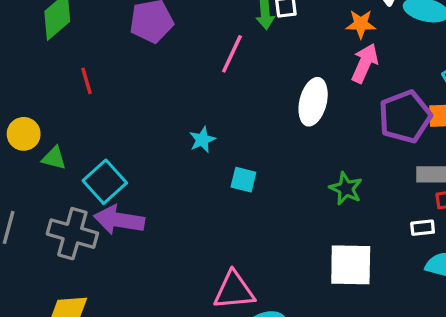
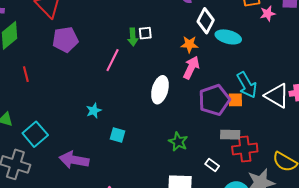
purple arrow: (119, 220) -> (74, 160), moved
white rectangle: (423, 228) -> (212, 165), moved, turned 40

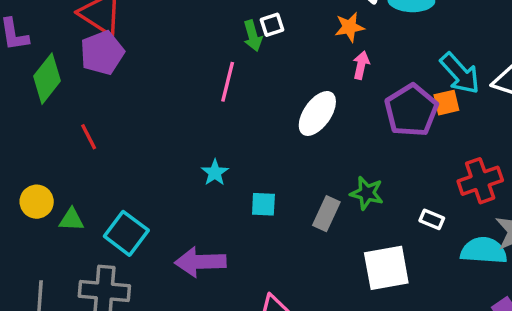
purple pentagon: (65, 40) -> (102, 53), moved
pink arrow: (191, 68) -> (361, 65), size x0.7
white ellipse: (160, 90) -> (317, 113), turned 32
gray rectangle: (230, 135) -> (326, 214), moved, turned -54

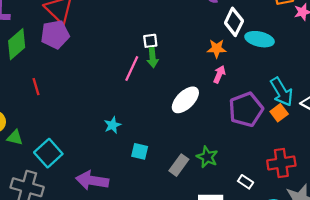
white square: (272, 25) -> (150, 41), moved
green arrow: (253, 36) -> (153, 58), moved
orange square: (446, 103) -> (279, 113), moved, turned -35

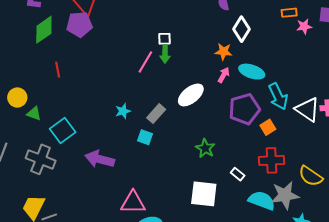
cyan ellipse: (260, 39) -> (252, 72), moved
orange square: (279, 113) -> (268, 127), moved
gray rectangle: (179, 165) -> (156, 114), moved

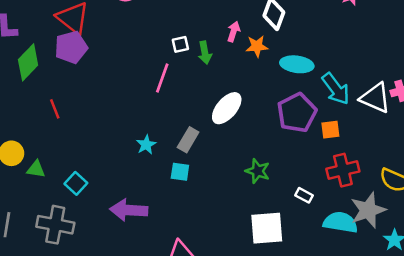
green arrow: (165, 54) -> (205, 53), moved
pink arrow: (224, 75) -> (234, 32), moved
orange square: (268, 127) -> (330, 130), turned 35
cyan square: (63, 131) -> (76, 183), size x0.7

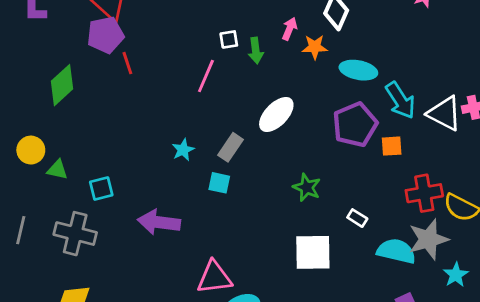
green diamond: (28, 62) -> (62, 85), moved
red line: (55, 109) -> (127, 63), moved
red cross: (343, 170) -> (424, 193), moved
cyan square: (76, 183) -> (101, 189), turned 30

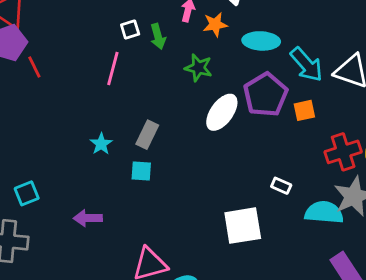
white ellipse: (276, 114) -> (222, 112), moved
green star: (307, 187) -> (198, 68), moved
purple arrow: (159, 222) -> (88, 218), size x0.7

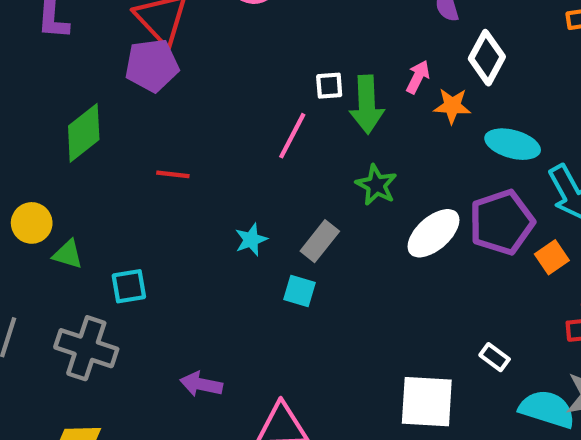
green arrow: (158, 36) -> (367, 105), size x1.5
red line: (34, 67) -> (173, 174), moved, turned -70
green star: (198, 68) -> (376, 185), moved
orange square: (304, 110) -> (552, 257), turned -35
purple arrow: (88, 218) -> (201, 384), moved

